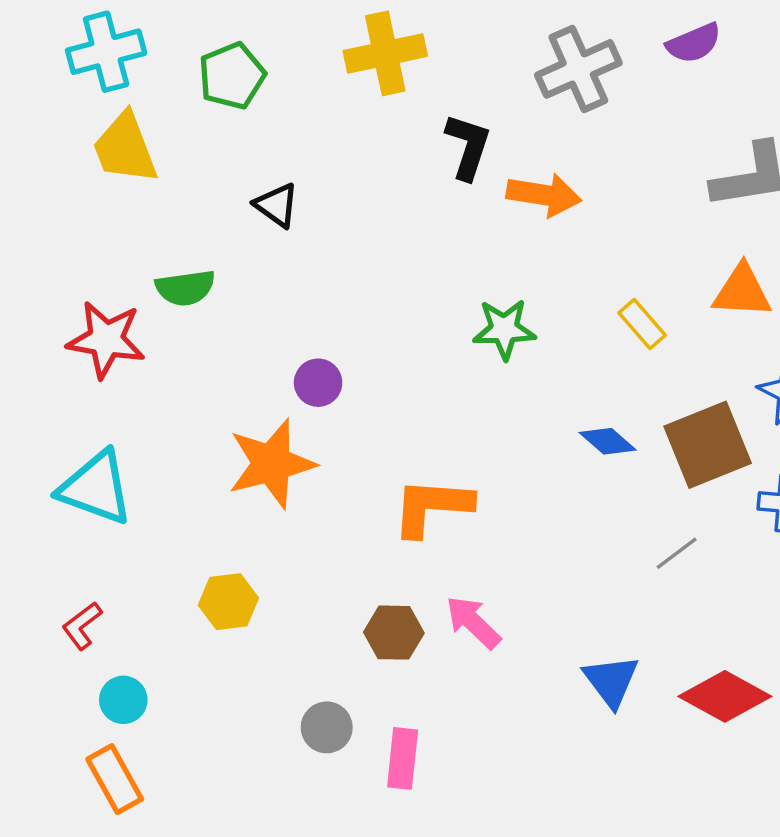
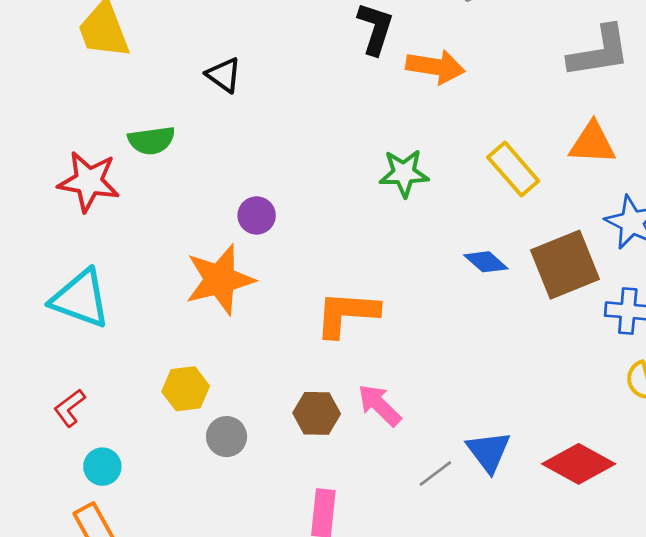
yellow rectangle: (642, 324) -> (513, 169), size x1.4
gray line: (677, 553) -> (435, 473), moved
gray circle: (327, 727) -> (227, 437), moved

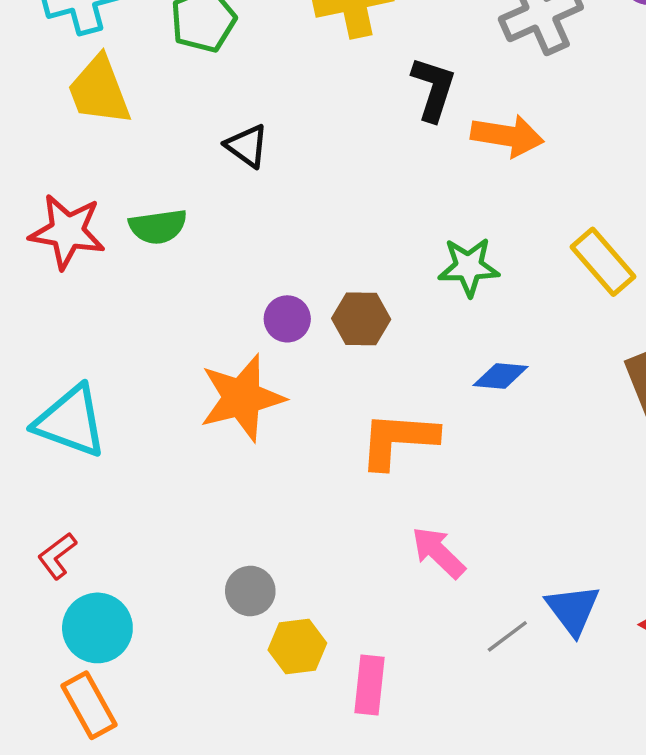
red star: (89, 181) -> (67, 232), moved
blue diamond: (486, 262) -> (501, 376), moved, turned -36
yellow hexagon: (186, 389) -> (297, 646), moved
brown hexagon: (317, 413) -> (361, 319), moved
cyan circle: (102, 467) -> (97, 628), size x1.5

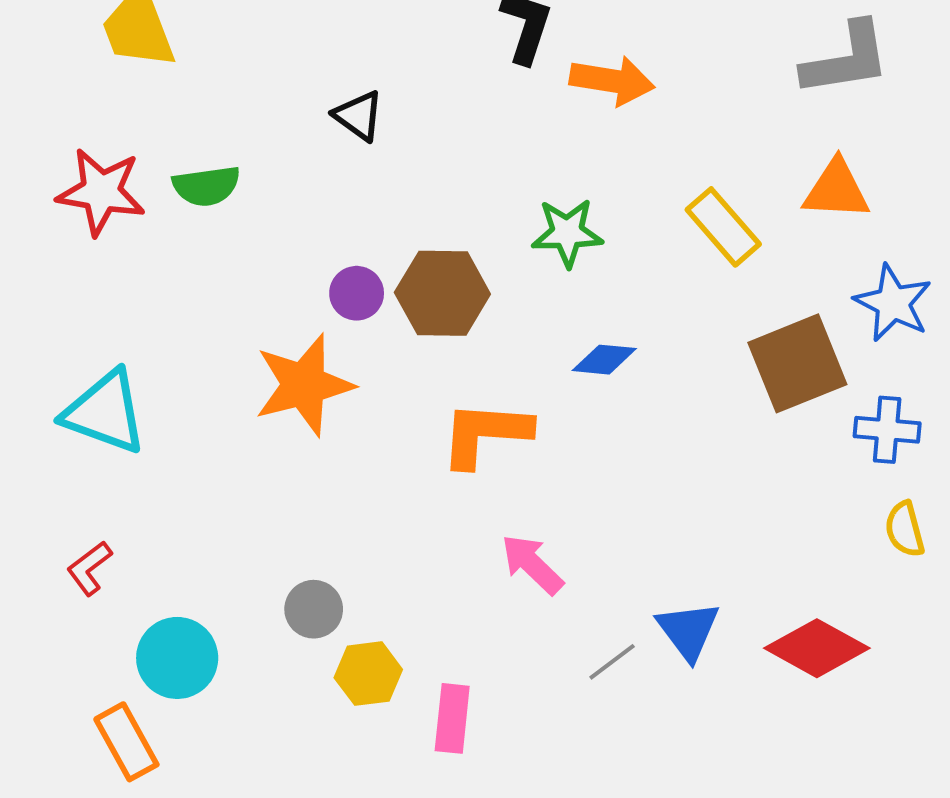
black triangle: (247, 146) -> (359, 116), moved
brown hexagon: (361, 319) -> (442, 293), size x1.4
cyan circle: (97, 628) -> (177, 658), moved

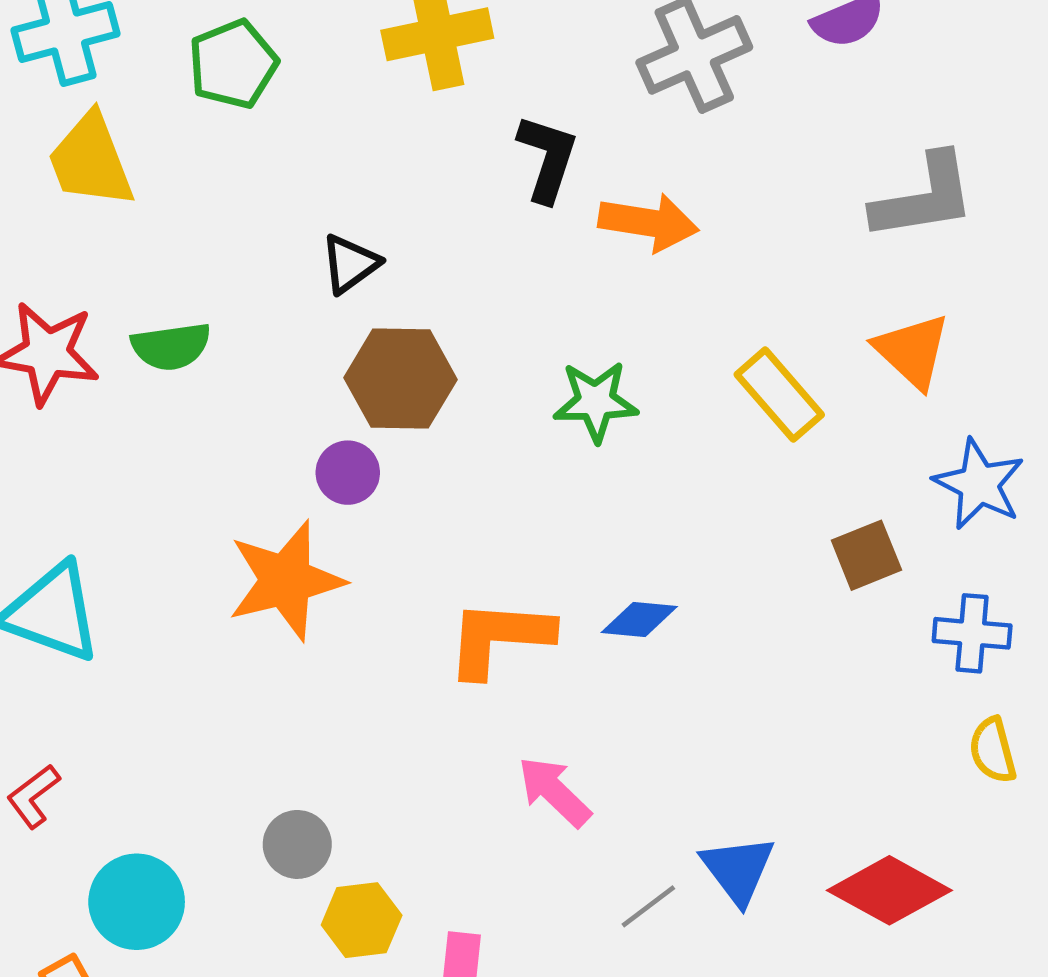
black triangle: (359, 116) -> (350, 264), turned 48
orange triangle: (836, 190) -> (912, 351), turned 40
brown hexagon: (442, 293) -> (401, 379), moved
blue diamond: (604, 360) -> (639, 620), moved
brown square: (797, 363) -> (866, 555), size x0.6

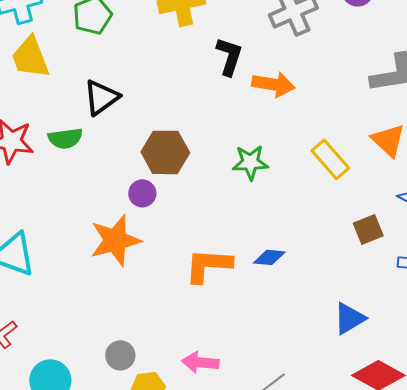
black triangle: (350, 264) -> (101, 97), moved, size x1.4
pink arrow: (554, 792) -> (200, 362), moved, turned -39
blue triangle: (738, 870) -> (349, 318), moved, turned 36

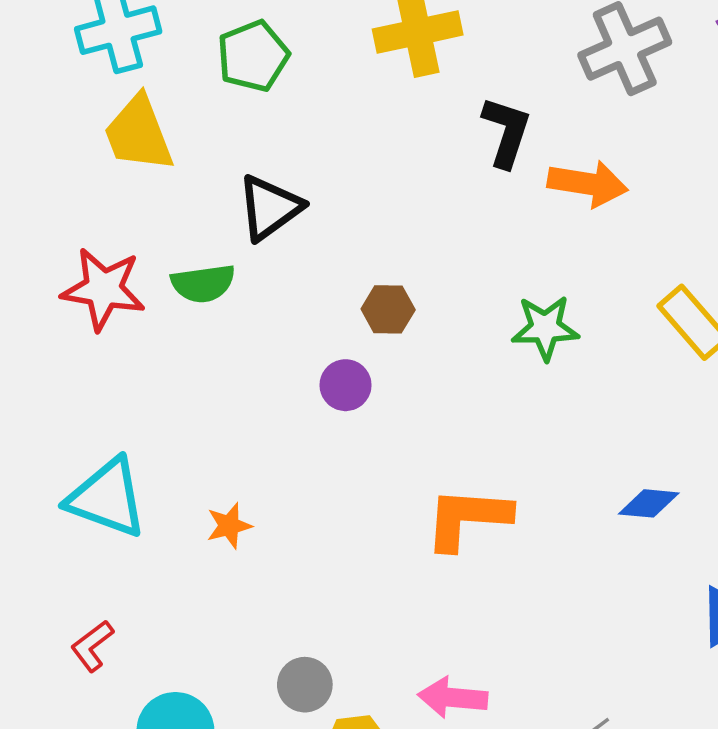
brown hexagon: (165, 152) -> (388, 309), size x0.6
orange star: (115, 240) -> (229, 526), moved, size x0.5
blue diamond: (269, 257) -> (649, 503), moved

